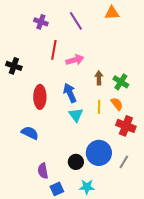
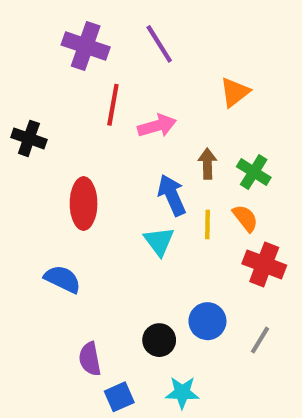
orange triangle: (112, 13) -> (235, 92), moved, turned -35
purple cross: (41, 22) -> (86, 46), size x1.5
blue arrow: (70, 93) -> (172, 195), moved
blue circle: (99, 153) -> (207, 321), size x0.7

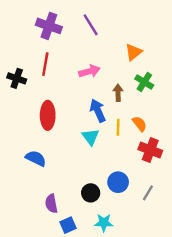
red line: (113, 105) -> (45, 64), moved
green cross: (254, 172) -> (144, 82), moved

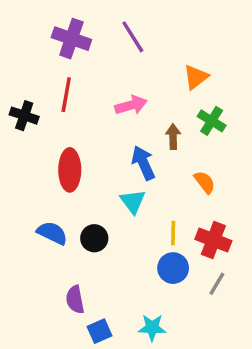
yellow line: (118, 127) -> (173, 233), moved
red cross: (150, 150) -> (213, 240), moved
black circle: (91, 193) -> (94, 238), moved

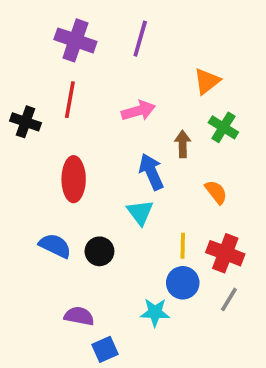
purple line: (133, 37) -> (140, 39), turned 48
purple semicircle: (75, 300) -> (79, 316), turned 112
cyan star: (152, 328) -> (155, 312), moved

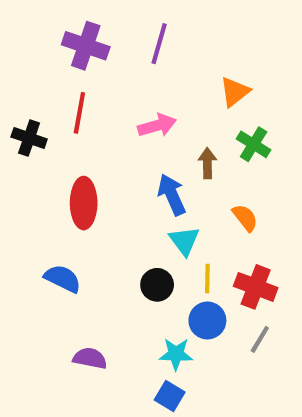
cyan triangle: (140, 212) -> (184, 241), moved
black circle: (99, 251) -> (157, 285), moved
blue square: (105, 349) -> (170, 396), moved, turned -35

